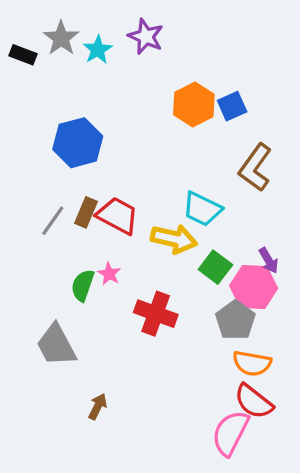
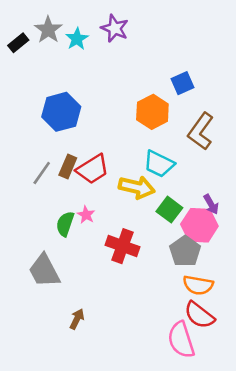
black rectangle: (23, 55) -> (18, 43), turned -60
orange hexagon: (194, 105) -> (152, 112), moved
red trapezoid: (118, 216) -> (93, 169), turned 120
pink semicircle: (230, 433) -> (181, 340), turned -45

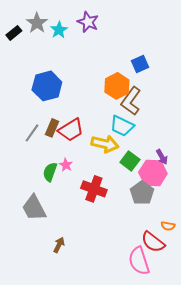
brown L-shape: (201, 131) -> (131, 101), moved
orange semicircle: (198, 285) -> (168, 226), moved, size x0.6

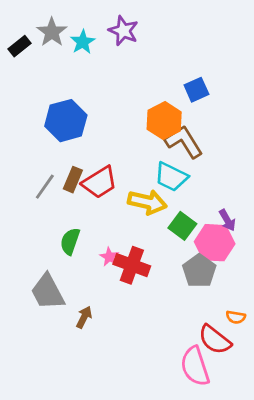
brown L-shape: (131, 101) -> (184, 142), turned 112
pink star: (66, 165) -> (109, 257), moved
brown arrow: (59, 245) -> (84, 317), moved

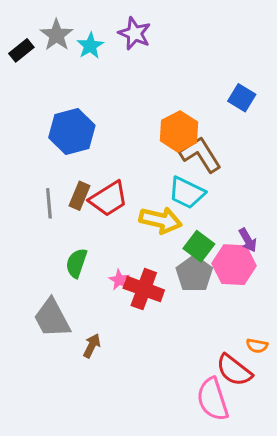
blue square: (196, 90) -> (242, 98), moved, turned -35
gray line: (45, 187) -> (49, 203), turned -40
gray pentagon: (199, 271) -> (194, 274), moved

